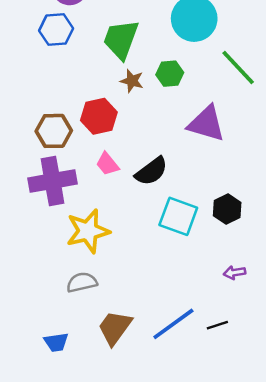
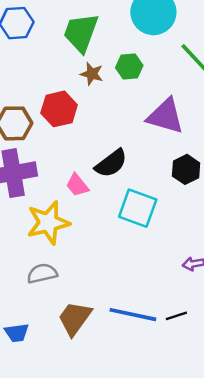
pink trapezoid: (107, 164) -> (77, 185), moved
black hexagon: (227, 209) -> (186, 169), moved
blue line: (173, 324) -> (133, 315), turned 48

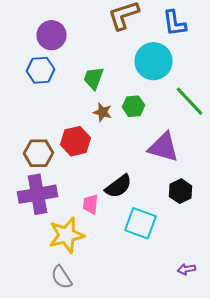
green trapezoid: (81, 33) -> (94, 78), size x0.7
pink trapezoid: (77, 185) -> (90, 204), turned 45
gray semicircle: (42, 273) -> (62, 277), turned -110

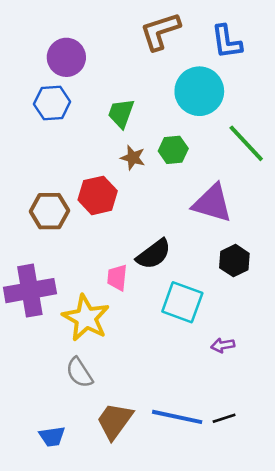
purple cross: (38, 194) -> (30, 291), moved
yellow star: (66, 235) -> (86, 318), turned -30
purple arrow: (186, 269) -> (223, 345), moved

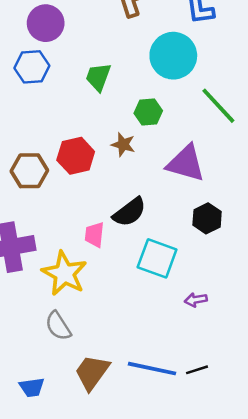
brown star: (133, 158) -> (123, 145), moved

